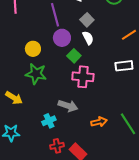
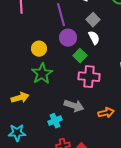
green star: (36, 74) -> (42, 74), turned 30
yellow arrow: (14, 98) -> (20, 98), turned -48
orange arrow: (99, 122) -> (106, 113), moved

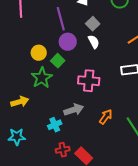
green square: (80, 56) -> (58, 61), moved
gray arrow: (74, 106) -> (74, 110), turned -36
orange arrow: (106, 113) -> (106, 117), turned -42

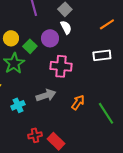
purple circle: (68, 42) -> (50, 38), moved
cyan cross: (55, 125) -> (18, 105), moved

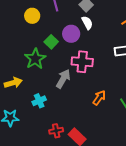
yellow circle: (11, 38) -> (32, 16), moved
gray arrow: (46, 95) -> (63, 79), moved, turned -42

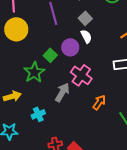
yellow circle: (32, 16) -> (16, 29), moved, size x1.5
pink cross: (82, 62) -> (81, 75), turned 30
orange arrow: (99, 98) -> (99, 102), moved

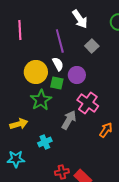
yellow circle: (16, 29) -> (36, 72), moved
white semicircle: (86, 36) -> (58, 64), moved
green square: (50, 55) -> (57, 83), turned -32

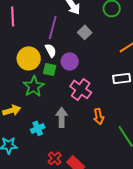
purple line: (60, 41) -> (53, 27), turned 30
gray arrow: (69, 120) -> (62, 117), moved, turned -30
orange arrow: (106, 130) -> (99, 116), turned 133
red cross: (62, 172) -> (55, 158), turned -32

